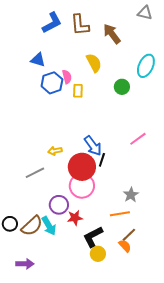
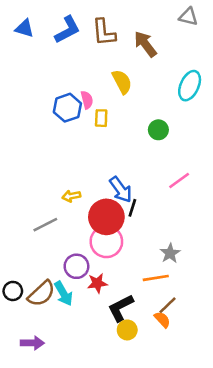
blue triangle: (38, 60) -> (24, 28), moved
green circle: (122, 87) -> (158, 130), moved

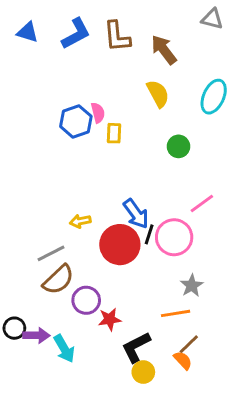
yellow semicircle: (122, 82) -> (158, 94), moved
pink circle: (106, 242) -> (174, 237), moved
brown semicircle: (41, 294) -> (58, 280), moved
cyan arrow: (63, 294) -> (64, 349), moved
purple arrow: (32, 343) -> (36, 335), moved

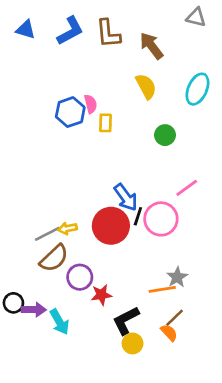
yellow arrow: (80, 221) -> (68, 228), moved
gray star: (192, 286) -> (177, 277), moved

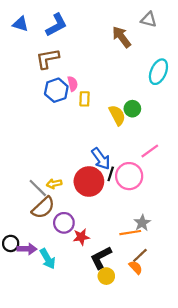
gray triangle: (196, 17) -> (149, 20), moved
brown L-shape: (108, 34) -> (48, 59), moved, turned 85
yellow semicircle: (146, 86) -> (117, 115), moved
gray line: (47, 234) -> (38, 188), turned 72

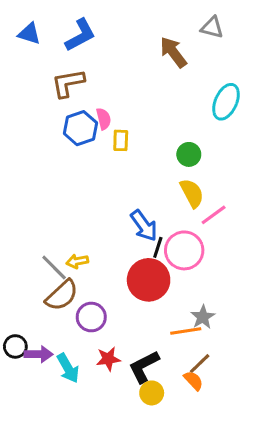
yellow semicircle: (117, 115) -> (192, 193), moved
red circle: (89, 182) -> (149, 280), moved
red star: (81, 237) -> (108, 359), moved

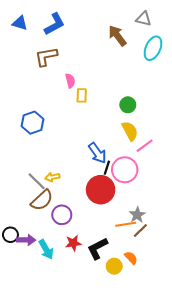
cyan ellipse: (226, 102) -> (153, 48), moved
blue hexagon: (80, 128) -> (32, 123), moved
brown line: (200, 364) -> (140, 231), moved
yellow circle: (152, 393) -> (114, 266), moved

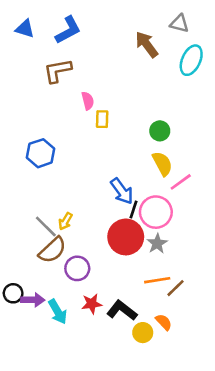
yellow arrow: (52, 177) -> (65, 221), turned -48
gray star: (137, 215) -> (157, 244), moved
black L-shape: (97, 248) -> (122, 310), turned 65

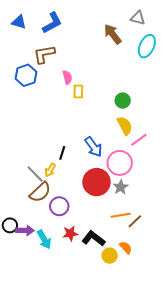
blue hexagon: (41, 153) -> (26, 75), moved
black line: (134, 209) -> (62, 153), moved

